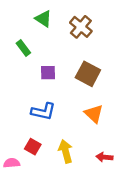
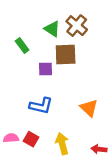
green triangle: (43, 19) -> (52, 29), moved
brown square: (88, 74) -> (66, 54), moved, turned -30
pink semicircle: (12, 163) -> (11, 138), moved

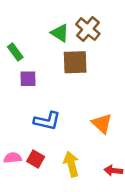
green rectangle: (22, 46) -> (15, 52), moved
purple square: (45, 69) -> (28, 79), moved

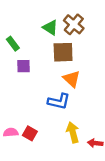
blue L-shape: (47, 121) -> (59, 101), moved
orange triangle: (102, 123) -> (72, 79), moved
yellow arrow: (71, 164) -> (73, 132), moved

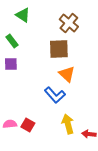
green triangle: (50, 28) -> (23, 15), moved
purple square: (24, 66) -> (11, 64), moved
blue L-shape: (59, 101) -> (55, 95), turned 35

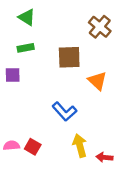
brown cross: (69, 23) -> (100, 27), moved
green rectangle: (12, 41) -> (26, 48), moved, turned -64
orange triangle: (67, 74) -> (97, 81), moved

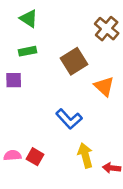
brown square: (69, 57) -> (74, 61), turned -30

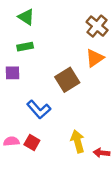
brown square: (74, 61) -> (67, 80), moved
orange triangle: (104, 86) -> (95, 58), moved, turned 42
blue L-shape: (69, 119) -> (39, 109), moved

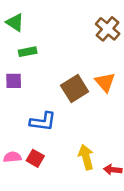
green triangle: (26, 17) -> (15, 23), moved
orange triangle: (95, 58) -> (105, 82), moved, turned -36
blue L-shape: (39, 109) -> (43, 122), turned -40

